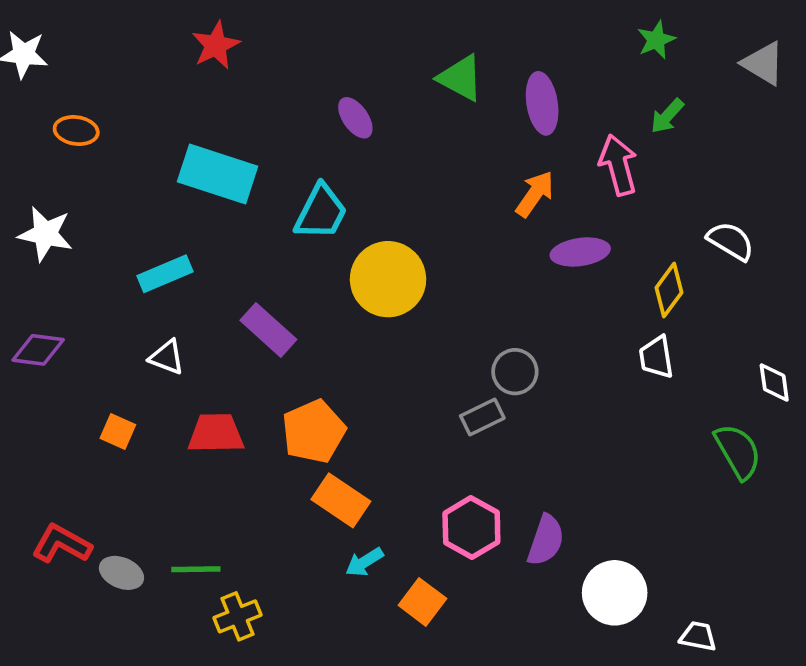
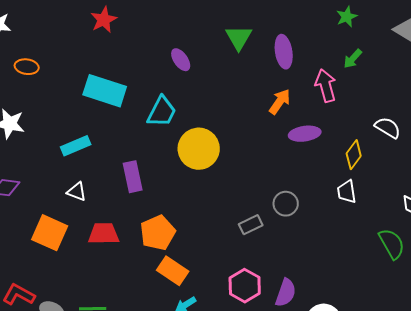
green triangle: (461, 78) -> (239, 38), turned 32
purple rectangle: (268, 330) -> (133, 177), turned 36
gray circle: (515, 372) -> (286, 204), moved
orange square: (118, 431) -> (50, 233), size x1.8

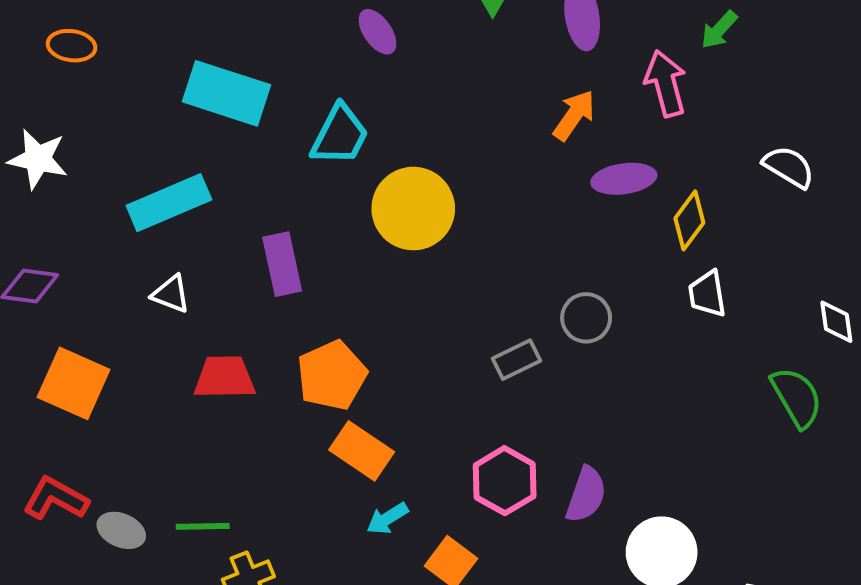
cyan rectangle: (76, 146) -> (169, 203), size x1.4
yellow diamond: (354, 155) -> (689, 220), moved
orange square: (50, 233) -> (74, 383), moved

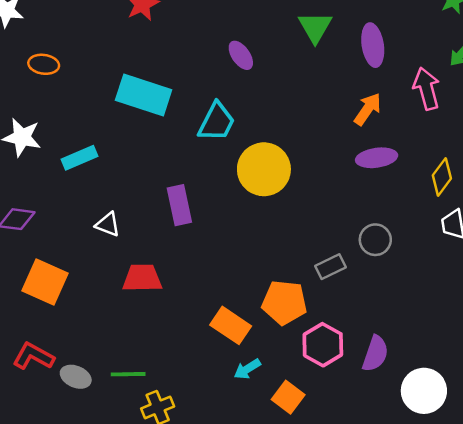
purple ellipse: (624, 179) -> (377, 158), moved
cyan rectangle: (169, 203) -> (80, 158), moved, size x0.7
orange pentagon: (332, 375) -> (284, 302), moved, turned 30

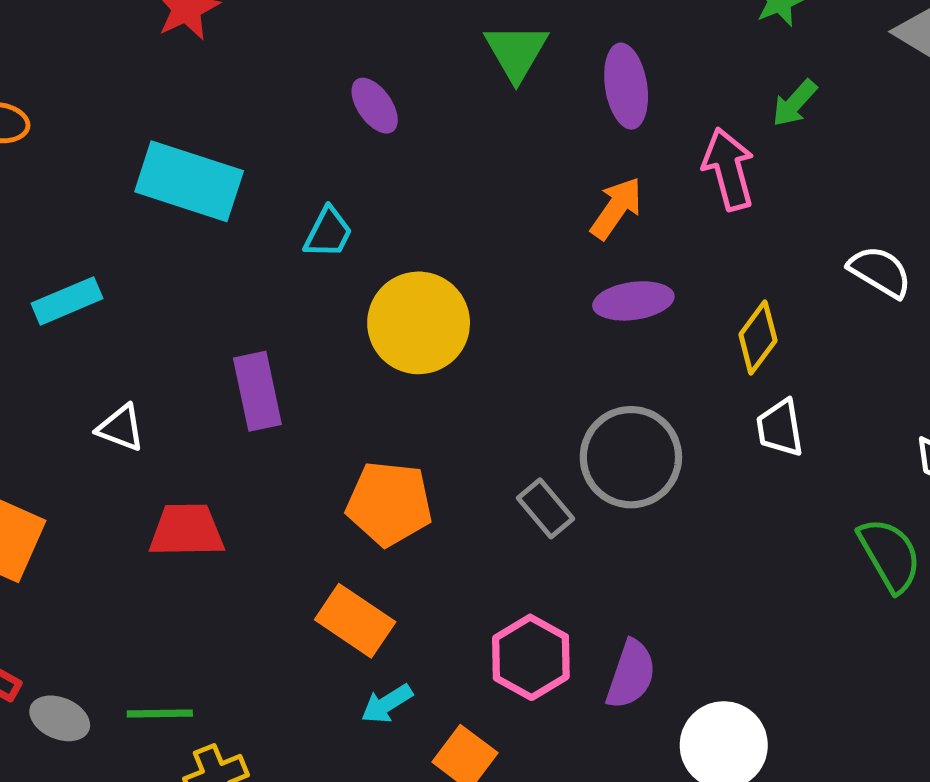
cyan trapezoid: (217, 122) -> (328, 233), size x0.7
gray circle: (375, 240) -> (631, 457), size x1.6
gray rectangle: (330, 267) -> (546, 508), turned 76
orange pentagon: (284, 302) -> (389, 504), moved

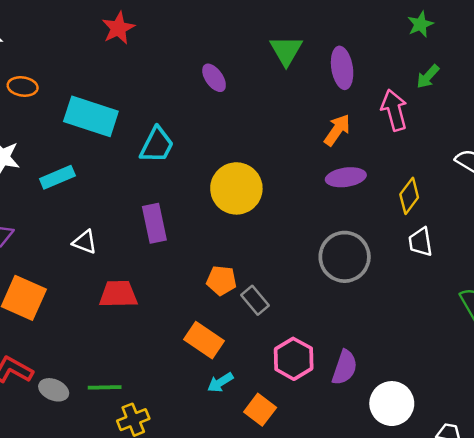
cyan rectangle: (189, 181) -> (91, 116), moved
cyan trapezoid: (328, 233) -> (157, 145), moved, size x1.4
orange pentagon: (389, 504) -> (221, 280), size x0.7
gray rectangle: (546, 508) -> (255, 300), moved

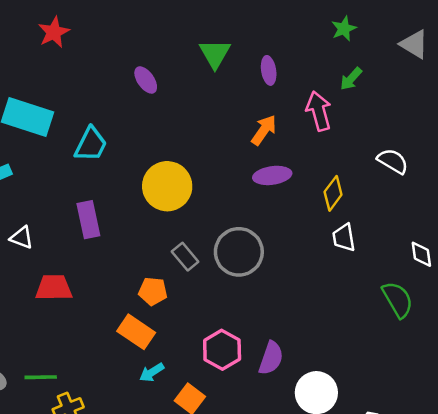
purple ellipse: (342, 68) -> (269, 70), size x0.7
gray circle: (345, 257) -> (239, 252), moved
orange pentagon: (221, 280) -> (153, 291), moved
gray rectangle: (255, 300) -> (185, 257), moved

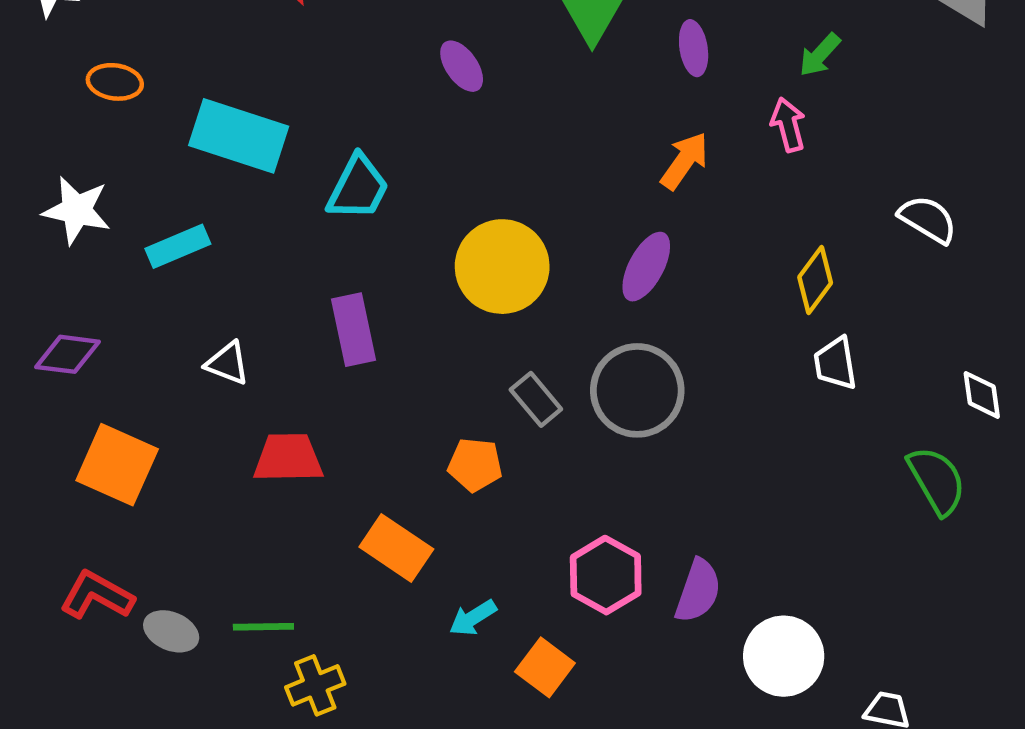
green arrow: (351, 79) -> (820, 55), moved
pink arrow: (319, 111) -> (788, 125), size x0.7
purple ellipse: (272, 175) -> (646, 267), moved, turned -54
orange rectangle: (136, 332) -> (396, 548), moved

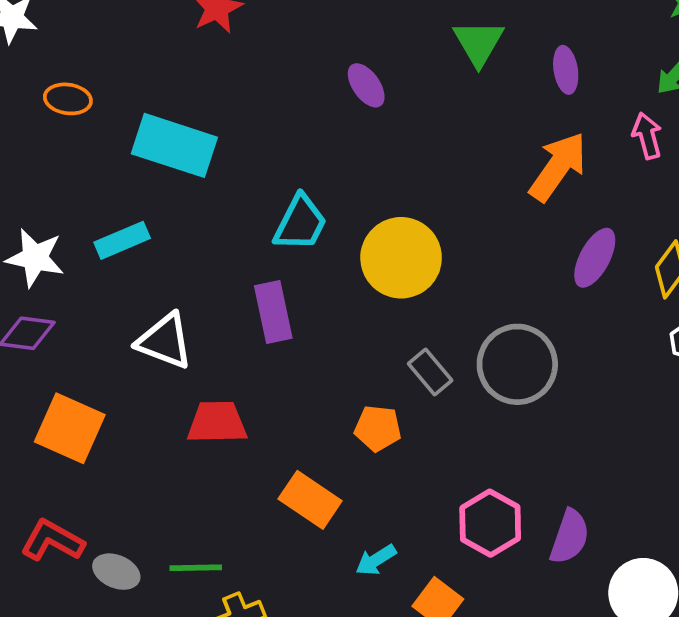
orange arrow: (685, 161) -> (558, 167), size x1.4
cyan trapezoid: (358, 188) -> (300, 223), moved
white star: (77, 210) -> (35, 258), moved
purple ellipse: (646, 267) -> (595, 258), moved
white triangle: (227, 363) -> (165, 341), size x1.5

